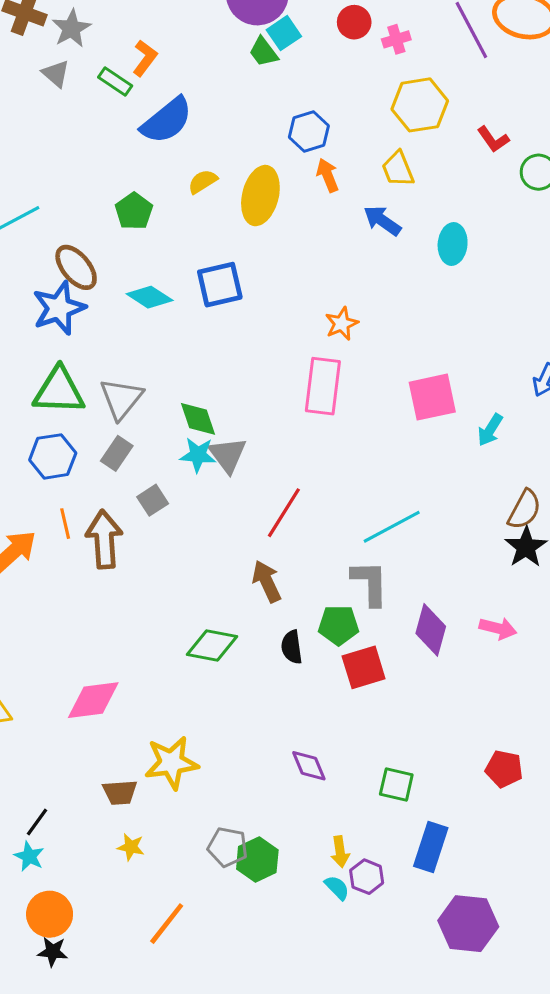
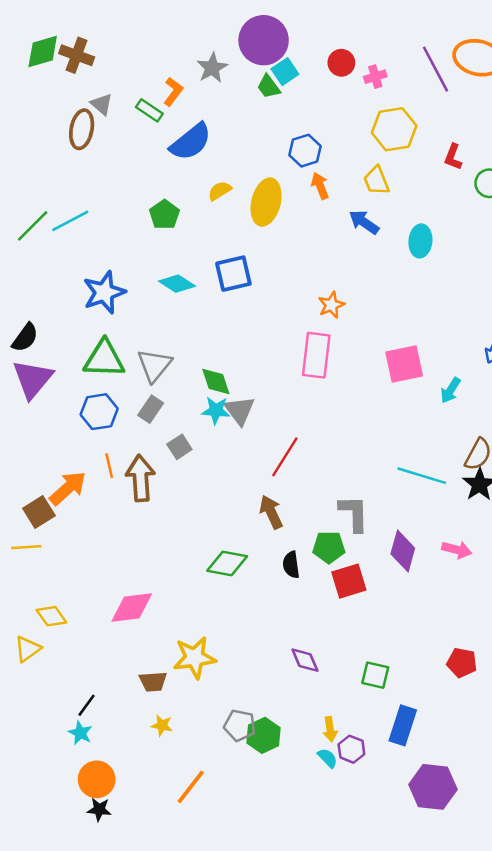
gray star: (71, 28) -> (212, 68), moved
red L-shape: (493, 139) -> (453, 157), turned 56
brown ellipse: (76, 267) -> (82, 129), moved, turned 51
cyan line: (392, 527) -> (422, 476), moved, turned 45

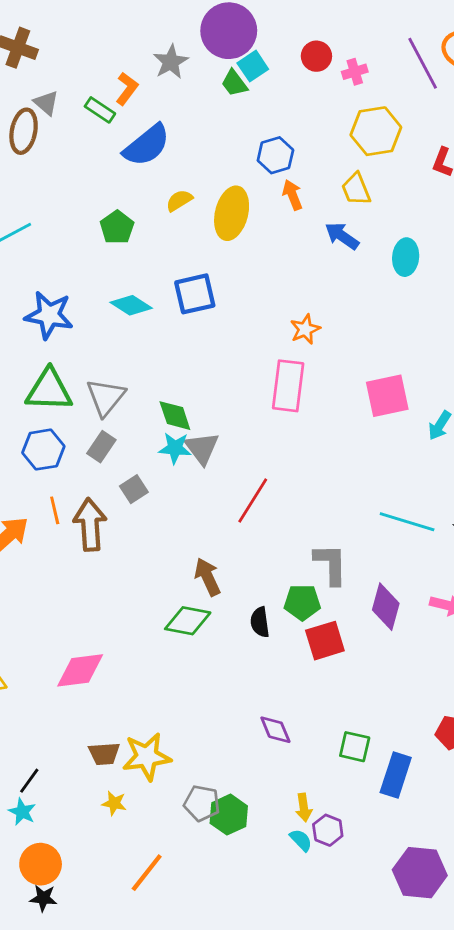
blue star: (104, 292) -> (49, 315), turned 30
brown arrow: (271, 512) -> (208, 577), moved
yellow star: (195, 658) -> (147, 757), moved
blue rectangle: (403, 725) -> (396, 775), moved

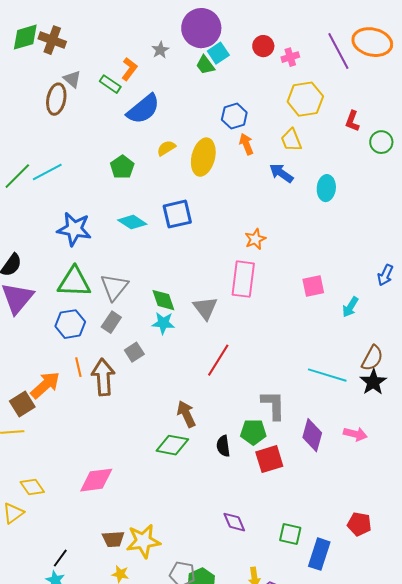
gray star: (171, 62) -> (160, 50), size x0.7
pink square: (387, 396) -> (313, 286), size x0.7
gray triangle: (202, 448) -> (205, 308), moved

